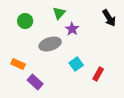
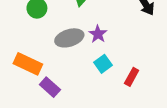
purple star: (72, 29) -> (98, 34), moved
orange rectangle: (18, 64) -> (28, 64), size x1.5

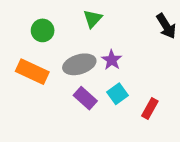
orange rectangle: (28, 64) -> (32, 72), moved
purple rectangle: (50, 87) -> (85, 98), moved

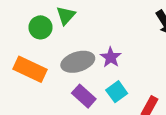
green triangle: (93, 19) -> (66, 15), moved

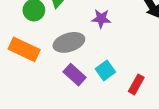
purple star: (111, 57) -> (101, 19), moved, turned -30

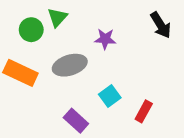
purple rectangle: (75, 75) -> (76, 121), moved

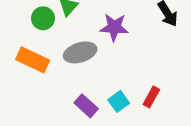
purple star: (105, 39) -> (114, 27), size x1.4
cyan square: (110, 96) -> (119, 101), moved

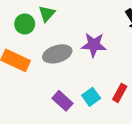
purple star: (114, 27) -> (94, 45), moved

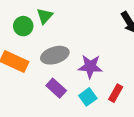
purple star: (94, 45) -> (90, 67), moved
purple rectangle: (62, 101) -> (56, 88), moved

